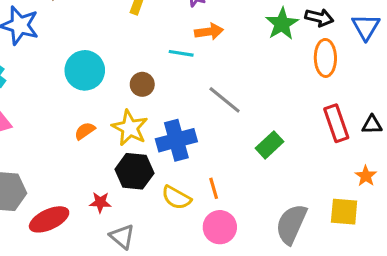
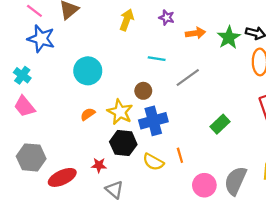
orange arrow: (209, 32) -> (195, 33), moved
brown circle: (142, 84) -> (143, 91), moved
gray line: (225, 100) -> (188, 78), moved, turned -75
pink circle: (220, 227) -> (204, 185), moved

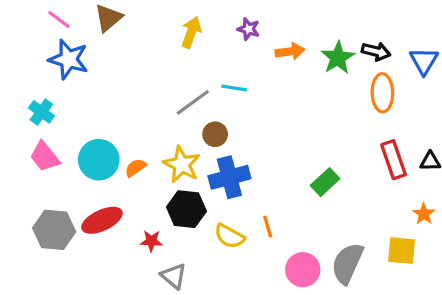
cyan circle: (88, 71) -> (99, 160), moved
gray line: (188, 78) -> (193, 102), moved
red ellipse: (62, 177) -> (102, 220), moved

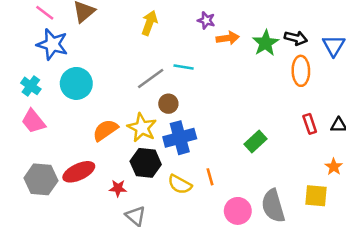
purple star: (249, 29) -> (206, 20), moved
cyan circle: (99, 160) -> (76, 83), moved
red rectangle: (394, 160) -> (310, 124), size x0.7
orange semicircle: (135, 168) -> (105, 130), size x1.5
gray semicircle: (347, 263) -> (273, 206), turned -40

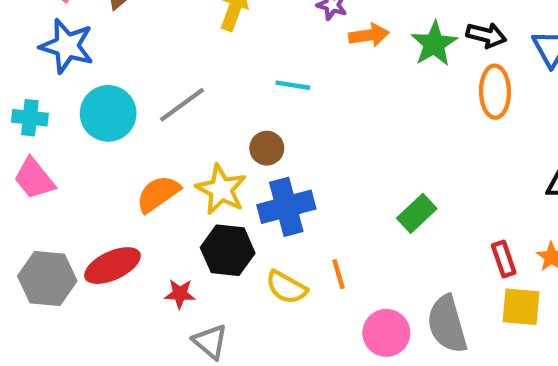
gray line: (151, 78) -> (182, 105), moved
cyan cross: (31, 86) -> (30, 118), turned -30
red rectangle: (310, 124) -> (504, 259), moved

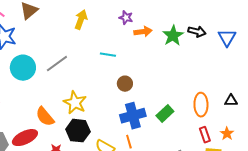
orange ellipse: (495, 92) -> (201, 105), moved
brown circle: (267, 148) -> (125, 84), moved
orange semicircle: (158, 194) -> (45, 117), moved, turned -95
blue cross: (286, 207) -> (133, 116), moved

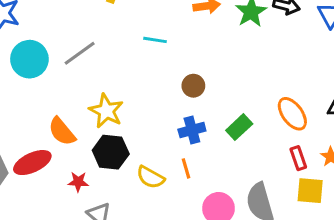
brown circle: (125, 84) -> (193, 86), moved
orange ellipse: (201, 105) -> (292, 114), turned -35
blue cross: (133, 116) -> (192, 130), size x0.7

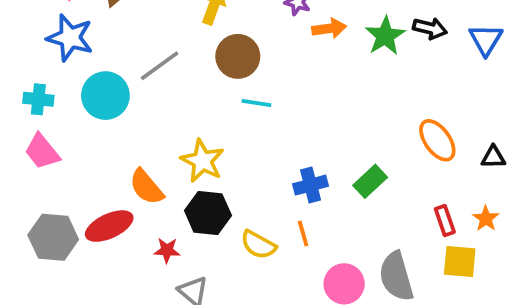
cyan line: (155, 40) -> (256, 103), moved
gray line: (80, 53) -> (160, 66), moved
brown circle: (193, 86) -> (238, 56), moved, size x1.5
orange ellipse: (292, 114) -> (437, 140), moved

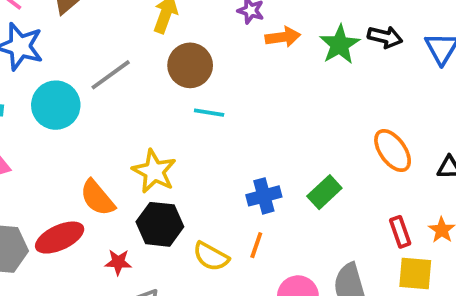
orange line: (303, 234) -> (256, 245), turned 35

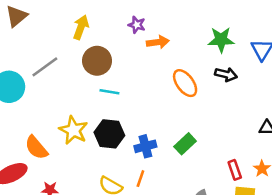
black arrow: (385, 37) -> (226, 74), moved
green star: (340, 45) -> (221, 40), moved, turned 30
orange ellipse: (393, 151) -> (185, 83), moved
black hexagon: (160, 224) -> (109, 134), moved

